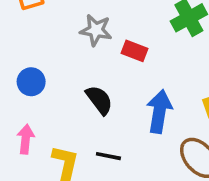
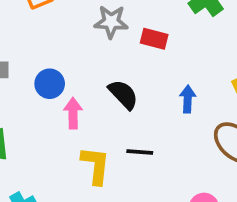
blue arrow: (159, 111) -> (188, 99), size x0.6
pink arrow: (26, 139) -> (73, 113), moved

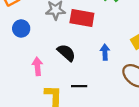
red rectangle: (154, 39) -> (82, 18), size x1.5
blue circle: (50, 84) -> (21, 28), moved

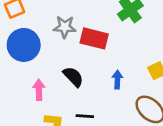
blue circle: (21, 28) -> (24, 45), size x1.6

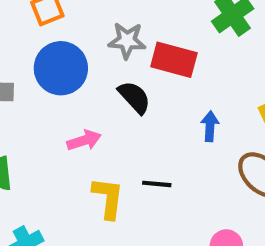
black semicircle: (73, 77) -> (134, 97), moved
pink arrow: (39, 90) -> (84, 140), turned 72

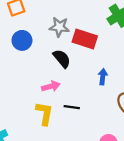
blue circle: (61, 68) -> (22, 40), size x0.7
pink arrow: (84, 140) -> (51, 86), moved

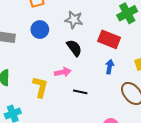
red rectangle: (85, 39) -> (109, 39), moved
yellow L-shape: (44, 113) -> (40, 87), moved

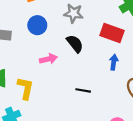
pink arrow: (63, 72) -> (48, 59), moved
yellow L-shape: (40, 87) -> (25, 88), moved

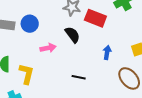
blue circle: (37, 25) -> (30, 24), moved
red rectangle: (112, 33) -> (95, 18), moved

